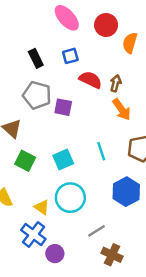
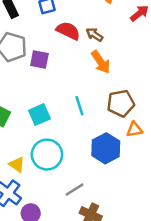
brown arrow: (116, 83) -> (94, 34), turned -70

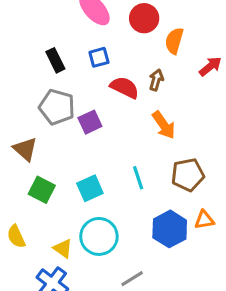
brown arrow: (94, 34) -> (156, 80), moved, turned 72
purple square: (39, 60) -> (90, 122), turned -36
orange triangle: (134, 130) -> (204, 220), moved

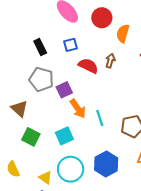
orange arrow: (164, 125) -> (78, 109), moved
cyan line: (138, 178) -> (100, 118), moved
blue hexagon: (170, 229) -> (106, 164), moved

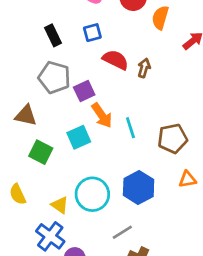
brown arrow: (110, 61) -> (144, 68), moved
brown triangle: (19, 109) -> (26, 115), turned -30
cyan square: (64, 136) -> (79, 137), moved

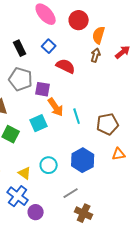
blue square: (92, 33) -> (49, 46), turned -32
brown arrow: (144, 68) -> (96, 55), moved
purple square: (84, 91) -> (43, 89), turned 35
cyan circle: (92, 194) -> (49, 165), size x0.7

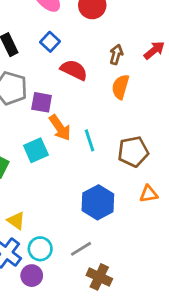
orange semicircle: (99, 35) -> (120, 87), moved
cyan circle: (49, 165) -> (40, 249), moved

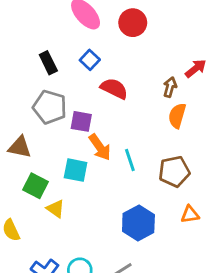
brown arrow: (116, 54) -> (170, 87), moved
orange semicircle: (120, 87) -> (177, 116), moved
cyan square: (36, 150) -> (76, 170), turned 35
yellow triangle: (16, 221) -> (55, 209), moved

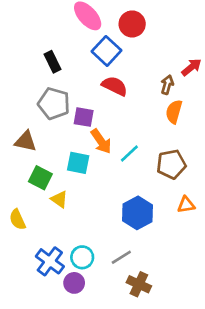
blue square: (90, 60) -> (106, 51), moved, size x1.5
cyan line: (130, 160) -> (129, 153), turned 65

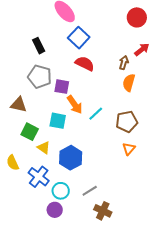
red circle: (132, 24) -> (137, 17), moved
orange triangle: (186, 205) -> (129, 149), moved, turned -40
blue hexagon: (138, 213) -> (71, 158), moved
blue cross: (50, 261) -> (39, 177), moved

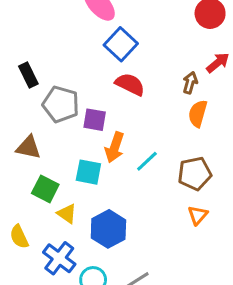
black rectangle: (39, 46) -> (28, 75), moved
orange arrow: (75, 105) -> (115, 147), turned 54

